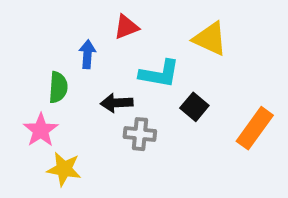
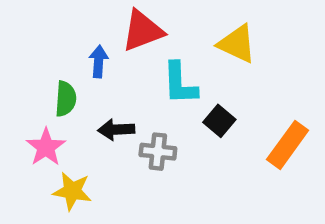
red triangle: (126, 27) -> (143, 31), size x1.5
cyan L-shape: (159, 74) -> (180, 83), turned 78
black arrow: (117, 103) -> (116, 130), moved

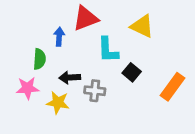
pink star: (46, 147) -> (28, 88), turned 30
yellow star: (72, 191) -> (58, 103), moved

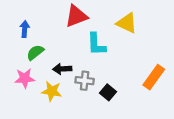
blue arrow: (59, 37) -> (25, 29), moved
green semicircle: (39, 59) -> (35, 52), turned -132
black square: (132, 72) -> (108, 92), moved

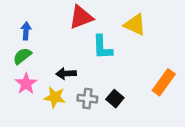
green semicircle: (35, 52) -> (22, 56), moved
pink star: (25, 78) -> (26, 84), turned -30
gray cross: (85, 81) -> (87, 99), moved

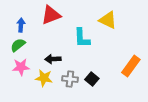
red triangle: (81, 17) -> (51, 15), moved
pink star: (26, 84) -> (21, 67), turned 30

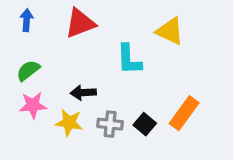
blue arrow: (21, 25) -> (27, 20), moved
orange rectangle: (131, 66) -> (184, 113), moved

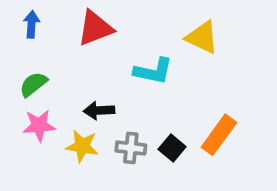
cyan L-shape: (129, 60) -> (153, 71), turned -76

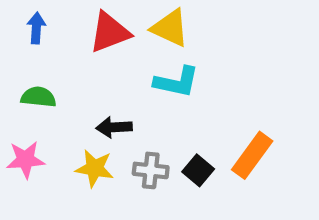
yellow triangle: (202, 37) -> (170, 28), moved
green semicircle: (33, 84) -> (38, 97), turned 44
pink star: (39, 125) -> (25, 160), moved

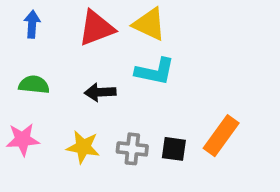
black arrow: (114, 127) -> (100, 92), moved
black square: (198, 170) -> (174, 149), turned -32

